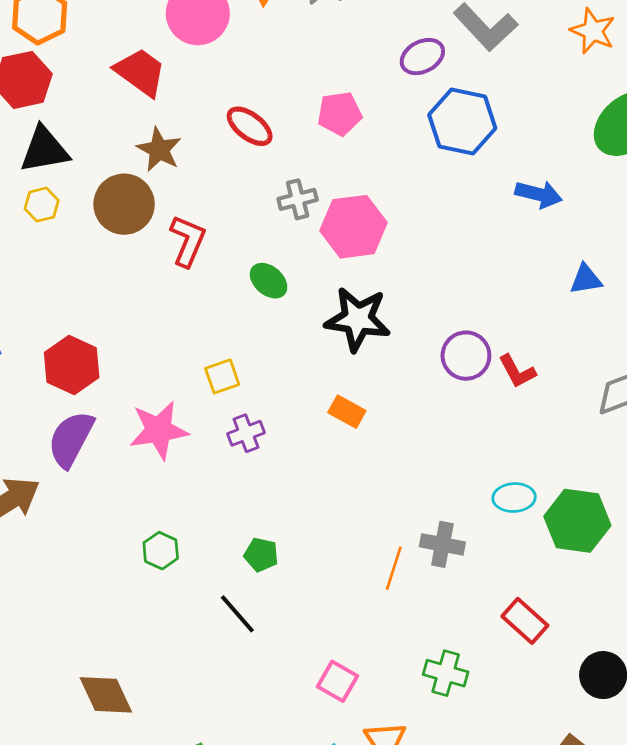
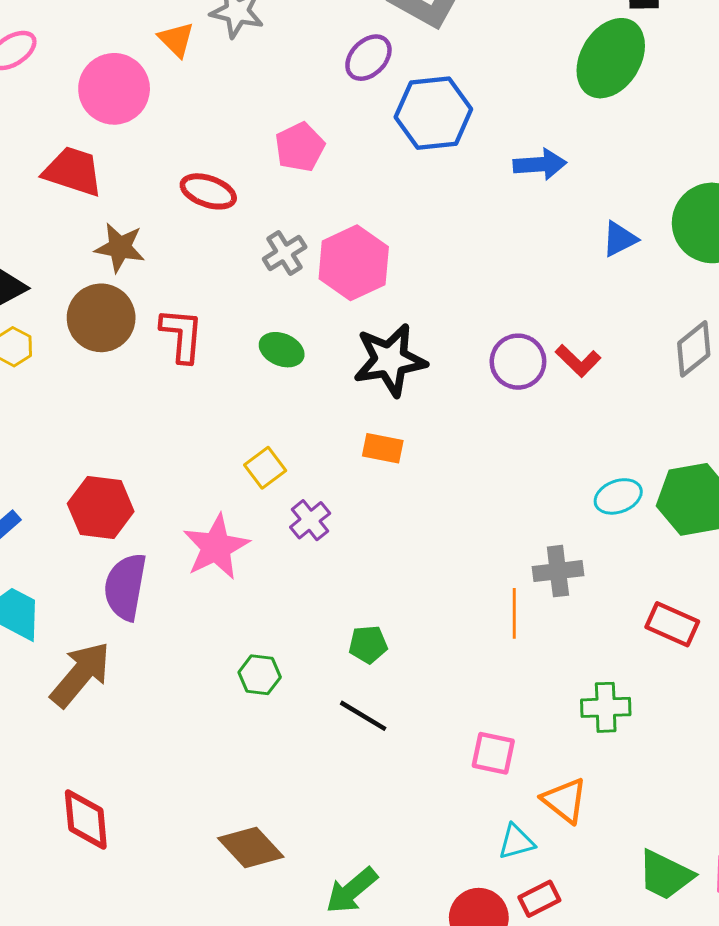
orange rectangle: (347, 412) -> (383, 448), moved

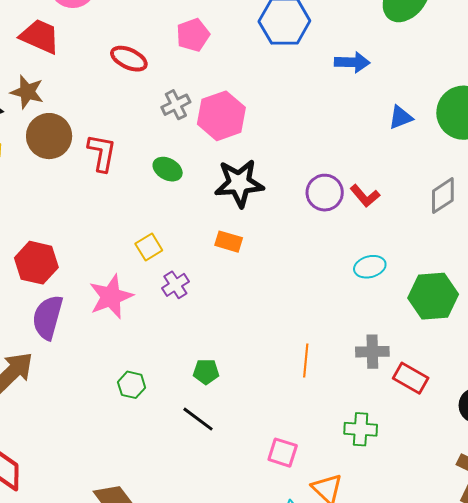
brown star: (120, 248) -> (27, 92), moved
cyan ellipse: (618, 496) -> (370, 267), moved
gray cross: (558, 571) -> (372, 352), moved

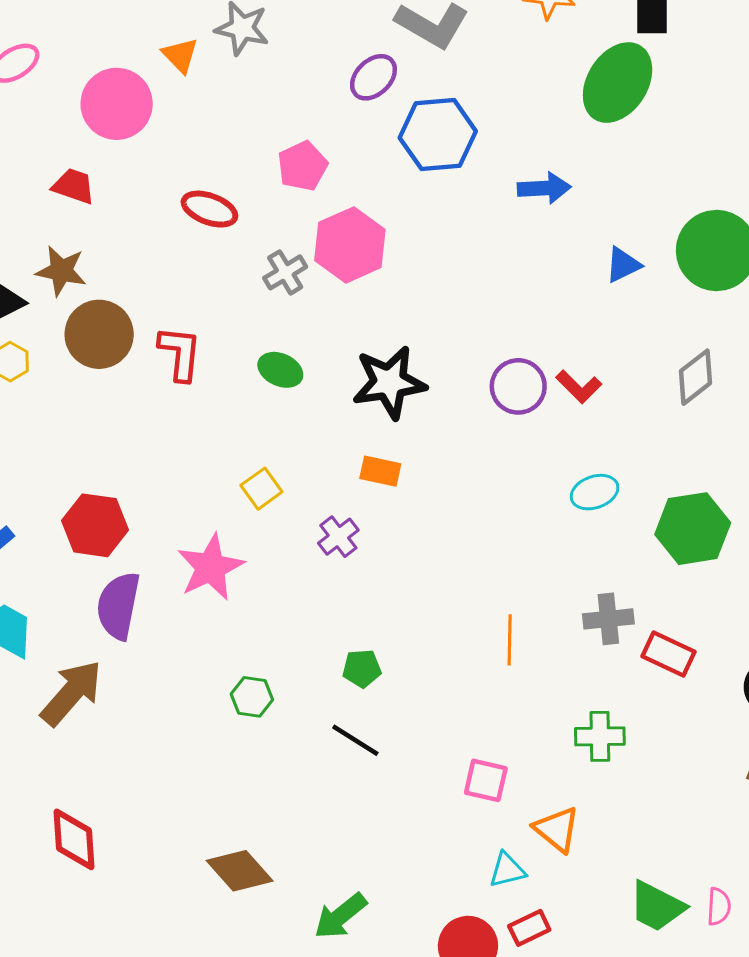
red trapezoid: (40, 36) -> (74, 186), size x0.7
pink hexagon: (221, 116) -> (350, 245), moved
purple cross: (175, 285) -> (338, 537), moved

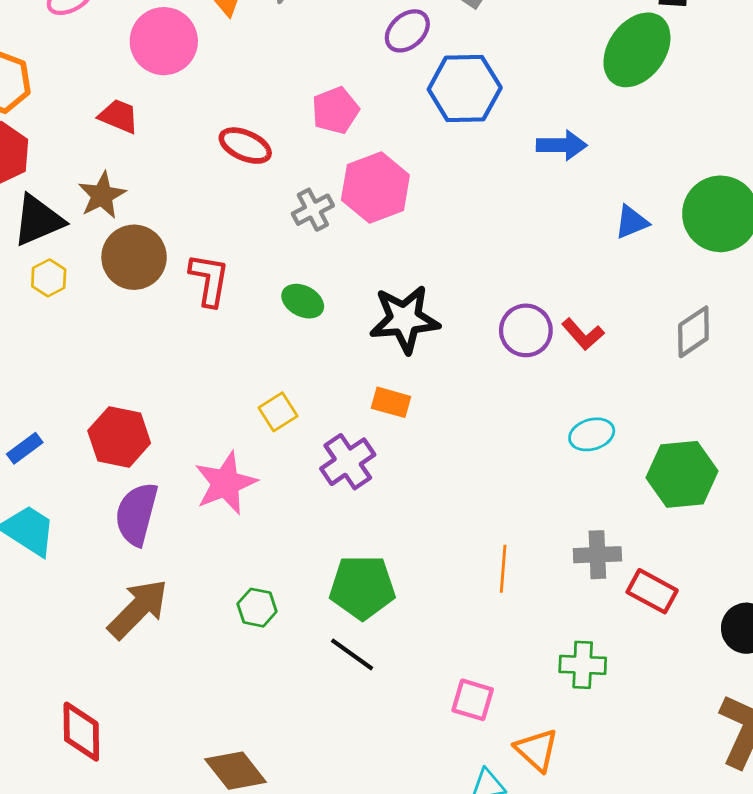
brown star: (61, 271) -> (102, 195), turned 30
purple cross: (338, 537) -> (348, 462), size x1.4
green pentagon: (362, 668) -> (362, 587), size x1.8
brown arrow: (71, 693) -> (138, 609), moved

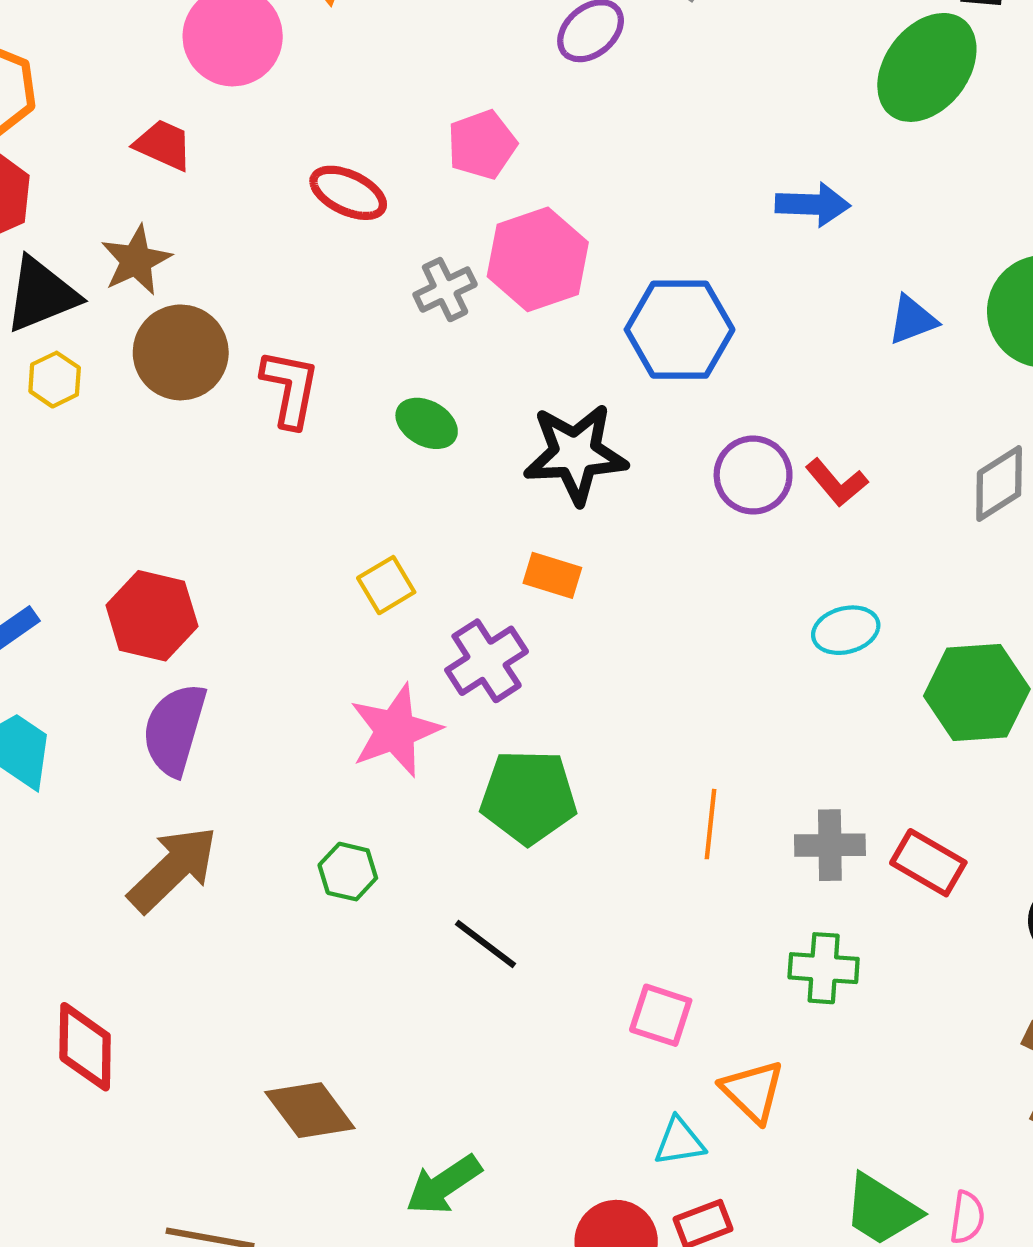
blue hexagon: (465, 89) -> (680, 330), moved
pink star: (226, 483) -> (395, 730), moved
gray cross: (597, 555) -> (830, 845), moved
green pentagon: (362, 587) -> (529, 797), moved

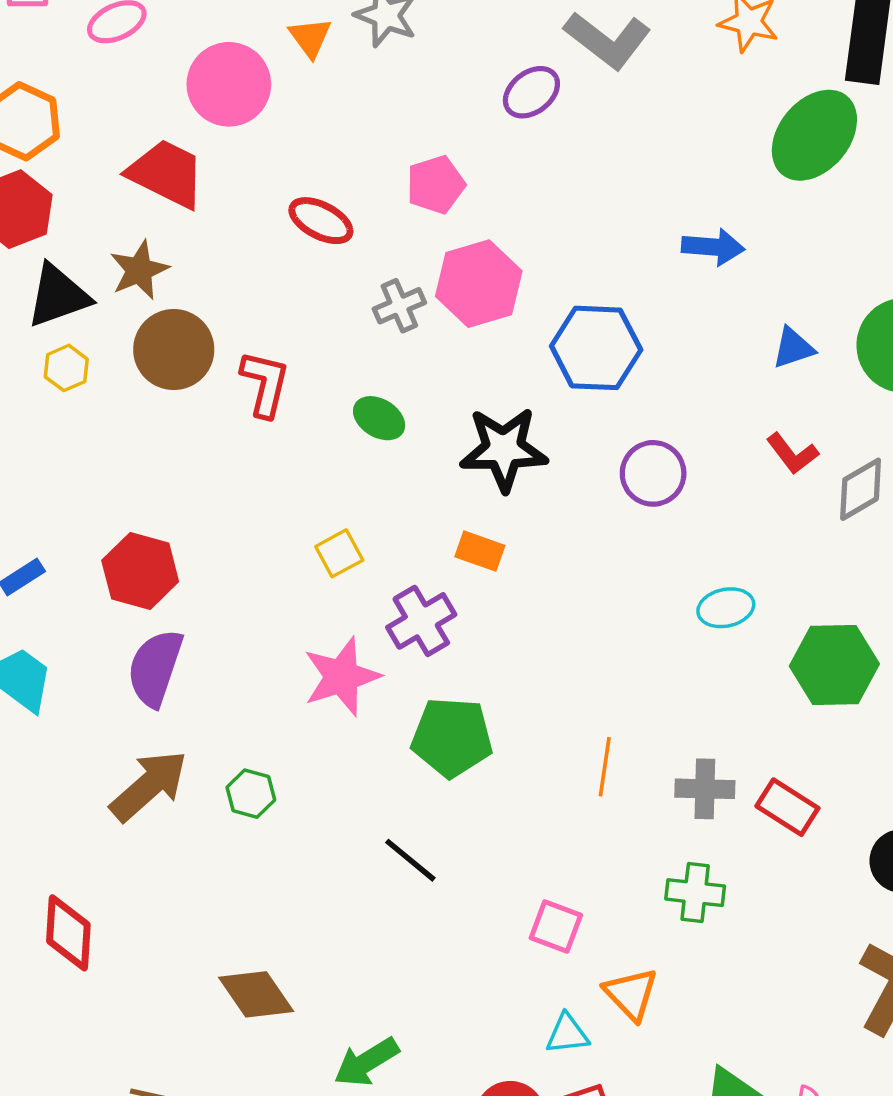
red trapezoid: (163, 145) -> (166, 174), size x1.6
red L-shape: (837, 483) -> (792, 453), moved
green hexagon: (348, 872) -> (251, 794), moved

